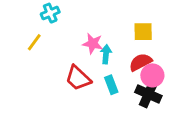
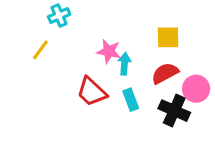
pink circle: (152, 75) -> (196, 89), moved

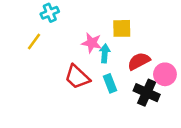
yellow square: (168, 37) -> (122, 28), moved

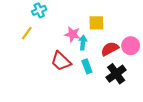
pink circle: (165, 74) -> (131, 46), moved
black cross: (147, 93) -> (116, 74), turned 30

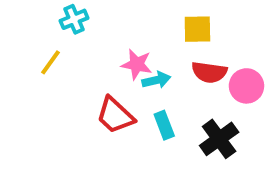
yellow square: (96, 23) -> (197, 29), moved
cyan arrow: (83, 43) -> (156, 80), turned 72
red semicircle: (110, 49) -> (209, 72), moved, turned -144

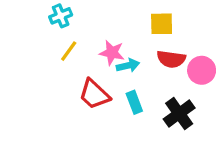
yellow line: (50, 62) -> (69, 51), moved

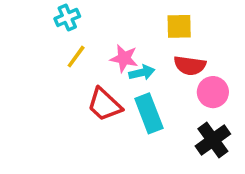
pink circle: (202, 70) -> (213, 92), moved
cyan rectangle: (134, 102) -> (149, 113), size x1.5
black cross: (179, 113) -> (213, 140), moved

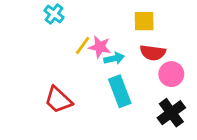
cyan cross: (67, 17) -> (54, 14), turned -30
yellow line: (76, 57) -> (83, 45), moved
red trapezoid: (105, 105) -> (58, 100), moved

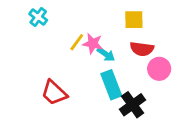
cyan cross: (54, 14) -> (38, 17), moved
cyan arrow: (114, 58) -> (106, 54), turned 48
black cross: (171, 113) -> (133, 105), moved

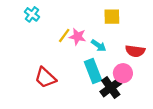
red semicircle: (142, 49) -> (135, 51), moved
cyan arrow: (106, 54) -> (99, 45), moved
pink circle: (159, 69) -> (123, 73), moved

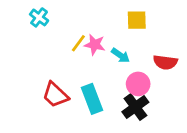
cyan rectangle: (93, 71) -> (92, 99), moved
pink circle: (123, 73) -> (138, 84), moved

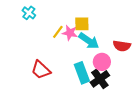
yellow square: (137, 20) -> (82, 24), moved
cyan arrow: (120, 55) -> (89, 41), size x1.5
cyan rectangle: (92, 99) -> (82, 73), moved

